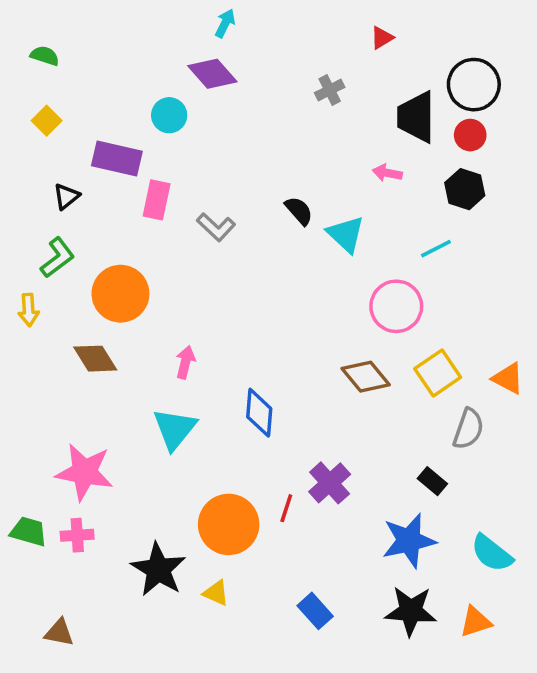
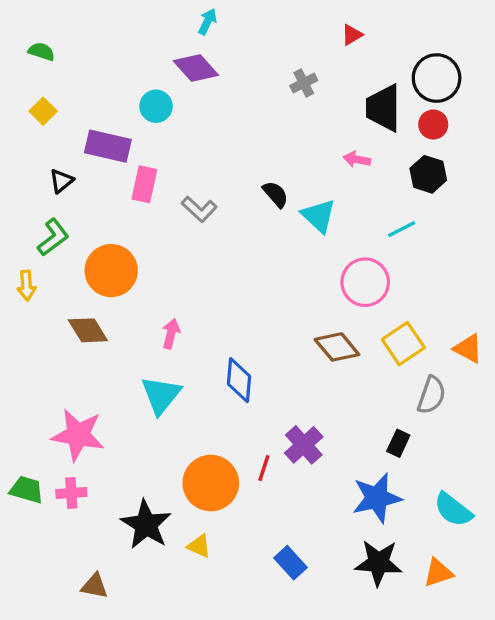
black rectangle: (432, 481) -> (398, 443), turned 75
brown triangle: (59, 633) -> (95, 586), moved

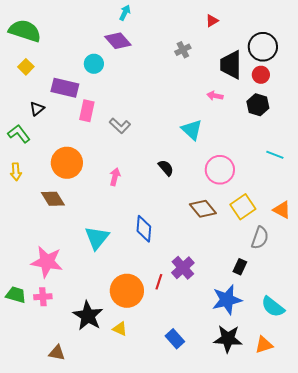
green semicircle: (41, 51) -> (25, 31), size x2.0
black semicircle: (276, 194) -> (166, 168), moved
cyan line: (402, 229) -> (275, 155), moved, turned 48
green L-shape: (53, 237) -> (19, 134), moved, turned -90
pink arrow: (171, 334) -> (115, 177), moved

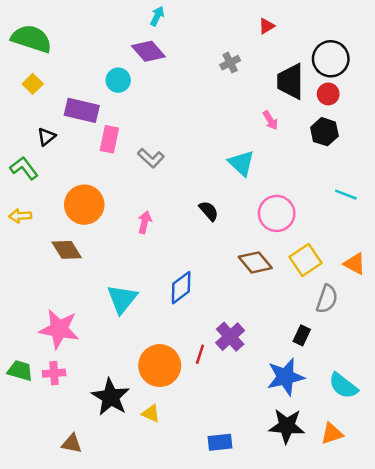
pink arrow: (215, 96) -> (270, 120), turned -133
yellow arrow: (16, 172) -> (20, 216), turned 90
blue diamond: (144, 229) -> (181, 288), turned 48
blue rectangle: (175, 339) -> (220, 442), moved, turned -54

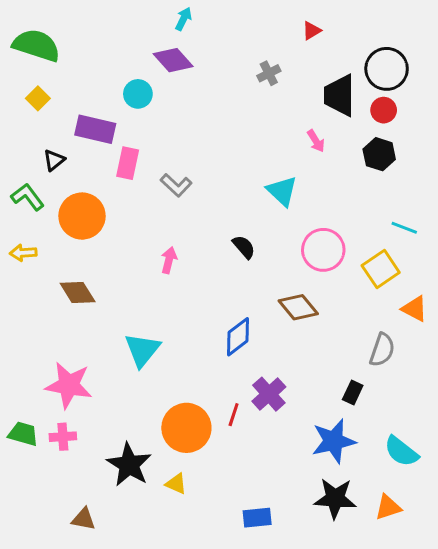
orange circle: (84, 205) -> (82, 216), moved
yellow square: (306, 260) -> (381, 269), moved
blue diamond: (181, 288) -> (238, 337), moved

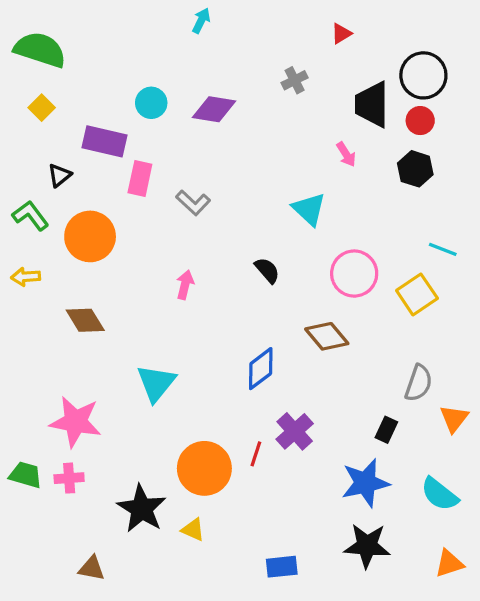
purple diamond: (173, 60) -> (214, 109), moved, turned -39
orange triangle: (414, 309) -> (454, 418), moved, turned 40
orange triangle: (388, 507) -> (449, 563), moved

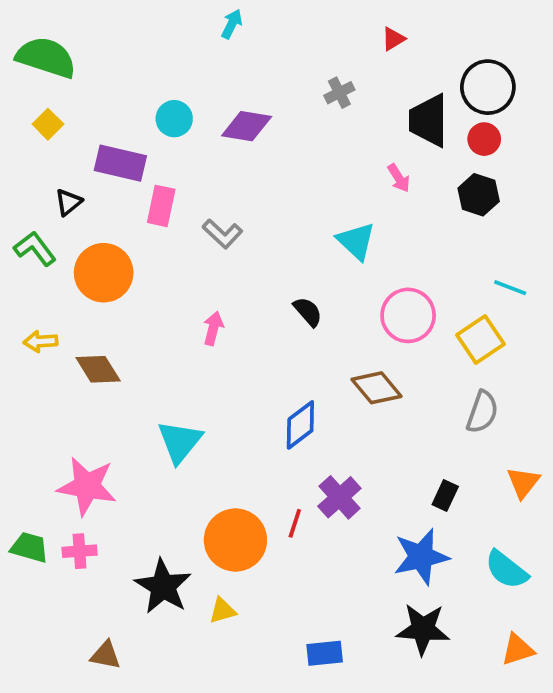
yellow arrow: (26, 277) -> (41, 341), moved
gray semicircle: (419, 383) -> (482, 412), moved
yellow triangle: (193, 530) -> (222, 611), turned -40

